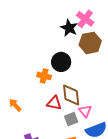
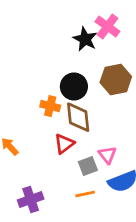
brown hexagon: (90, 43) -> (116, 80), moved
brown diamond: (71, 95) -> (78, 117), moved
red triangle: (54, 103) -> (64, 144), turned -49

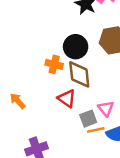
red triangle: (64, 144) -> (67, 98), turned -48
orange line: (85, 194) -> (96, 130), moved

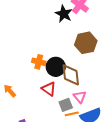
black circle: (76, 47) -> (56, 67), moved
brown diamond: (79, 74) -> (71, 75), moved

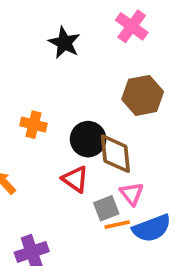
black star: (64, 14) -> (64, 43), moved
orange cross: (39, 62) -> (33, 125), moved

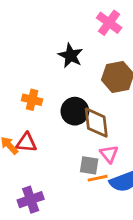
black star: (64, 43) -> (71, 56), moved
red triangle: (75, 179) -> (26, 143), moved, turned -30
gray square: (106, 208) -> (89, 165), turned 30

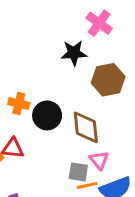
black star: (71, 56) -> (74, 53), moved, turned -30
black circle: (75, 111) -> (47, 115), moved

